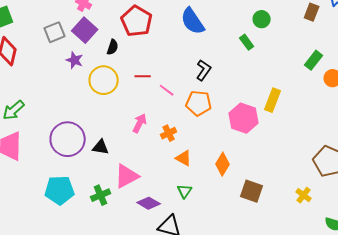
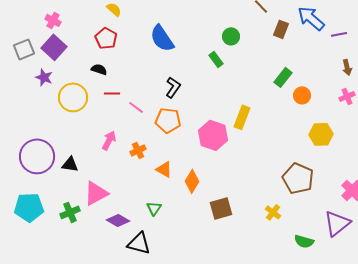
red pentagon: (137, 21) -> (106, 38), size x0.7
black semicircle: (113, 47) -> (99, 69), moved, turned -91
orange triangle: (184, 158) -> (164, 169), moved
brown square: (252, 191) -> (221, 208), turned -35

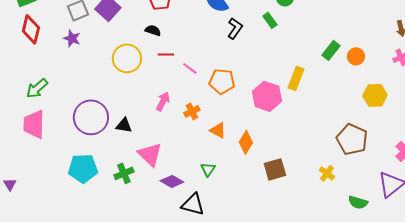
purple star: (44, 77) -> (72, 38), moved
green rectangle: (283, 77) -> (331, 50), moved
black L-shape: (173, 87) -> (235, 28), moved
pink triangle: (96, 193) -> (150, 154), turned -48

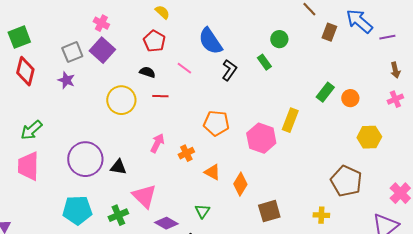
pink line: (190, 68) -> (184, 68), moved
yellow cross: (327, 173) -> (321, 215), turned -35

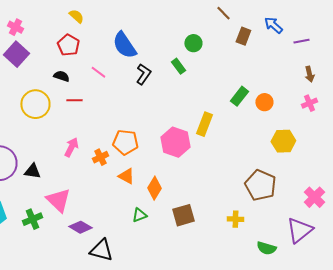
blue arrow: (359, 21) -> (273, 25), size x0.7
orange pentagon: (216, 123) -> (125, 142), moved
green triangle: (202, 211) -> (139, 215), moved, turned 35

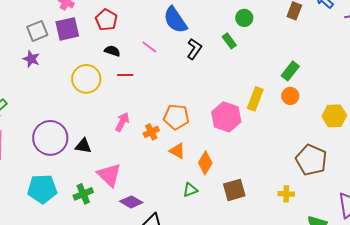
red pentagon: (68, 45) -> (106, 20), moved
purple square: (16, 54) -> (67, 29), turned 35
orange circle: (264, 102) -> (290, 96), moved

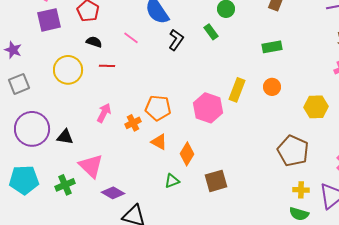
gray square: (37, 31) -> (19, 84), moved
green rectangle: (290, 71) -> (272, 47), moved, turned 42
yellow cross: (286, 194) -> (301, 190), moved

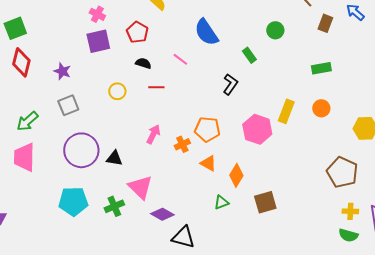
green rectangle: (211, 32) -> (249, 55), moved
black L-shape: (176, 40) -> (230, 84), moved
yellow circle: (68, 70) -> (117, 91), size x0.6

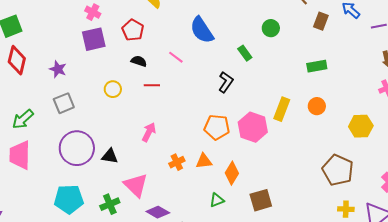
orange pentagon: (207, 129) -> (217, 127), moved
orange cross: (182, 144) -> (177, 162), moved
orange triangle: (208, 163) -> (204, 161), turned -36

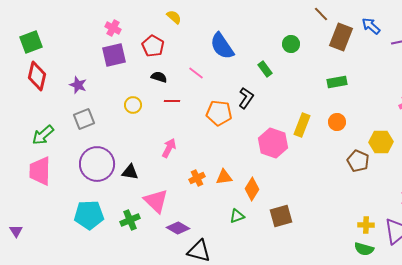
brown rectangle: (321, 21) -> (341, 37), size x1.5
orange pentagon: (217, 127) -> (219, 113), moved
brown pentagon: (338, 170) -> (358, 161), moved, size x0.7

